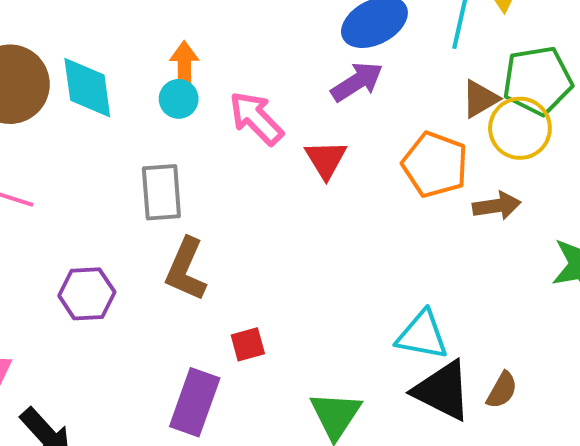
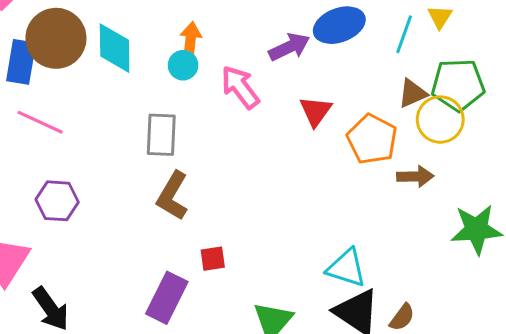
purple arrow: (357, 82) -> (289, 47), moved
red triangle: (326, 159) -> (316, 111), moved
purple hexagon: (87, 294) -> (57, 201), moved

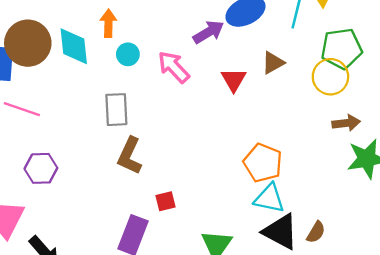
orange arrow: (191, 40) -> (108, 23), moved
brown triangle: (413, 93) -> (273, 63), moved
orange pentagon: (372, 139) -> (263, 163), moved
brown arrow: (415, 176) -> (346, 123), moved

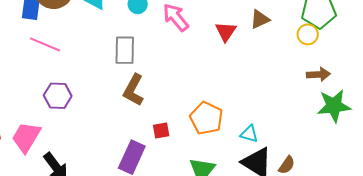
yellow circle: (330, 77) -> (308, 34), size x0.7
orange pentagon: (263, 163) -> (206, 118), moved
cyan triangle: (269, 198) -> (249, 134), size x0.7

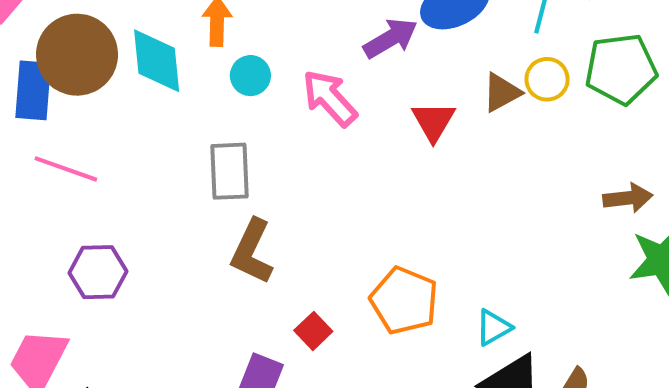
yellow circle: (308, 34) -> (547, 79), moved
red square: (161, 130) -> (313, 331), turned -30
cyan triangle: (249, 134) -> (493, 327), turned -42

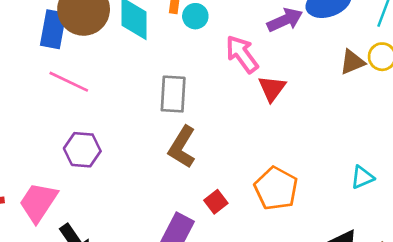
cyan circle: (250, 76) -> (195, 16), moved
red triangle: (433, 121) -> (272, 89), moved
cyan triangle: (493, 327) -> (362, 177), moved

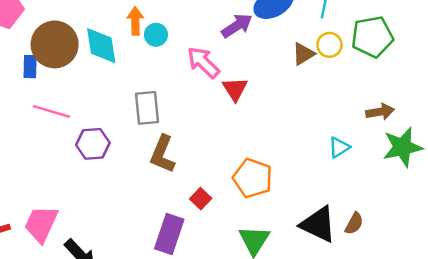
blue rectangle: (53, 29) -> (30, 67), size x0.7
purple hexagon: (82, 150) -> (93, 144), moved
cyan triangle: (362, 177) -> (339, 147), moved

